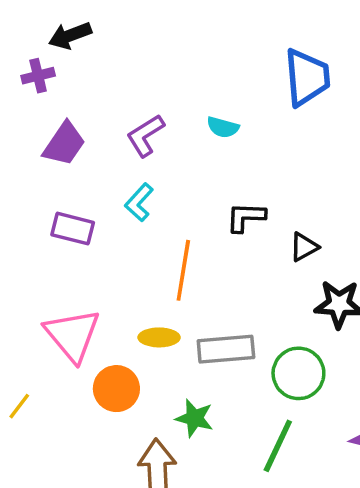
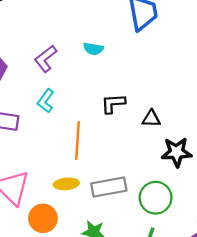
black triangle: (304, 247) -> (151, 119), turned 36

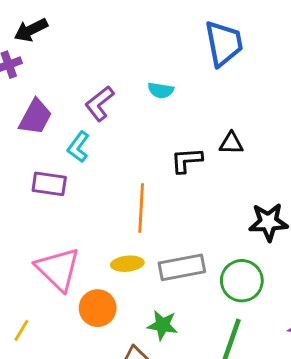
cyan L-shape: (46, 101) -> (78, 147), moved
black triangle: (151, 119) -> (231, 143), moved

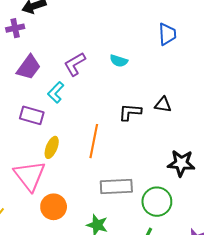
blue trapezoid: (224, 43) -> (167, 34), size x0.7
yellow ellipse: (127, 264) -> (52, 147), moved, turned -70

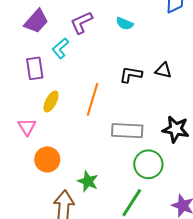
purple rectangle: (32, 115) -> (35, 68), turned 60
pink triangle: (30, 176) -> (27, 127), size x0.6
gray rectangle: (116, 187) -> (127, 131), moved

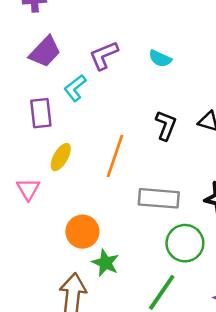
black L-shape: (131, 75) -> (166, 125), turned 100
orange circle: (47, 159) -> (82, 232), moved

